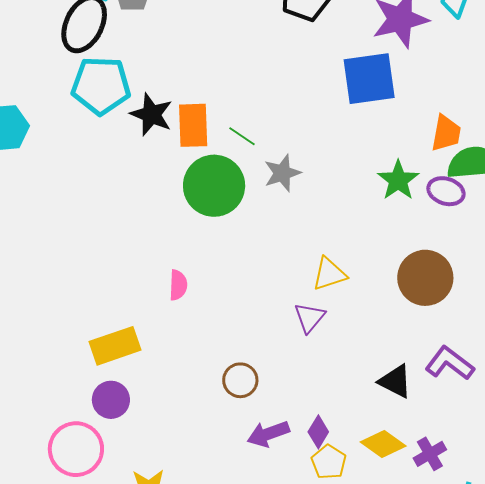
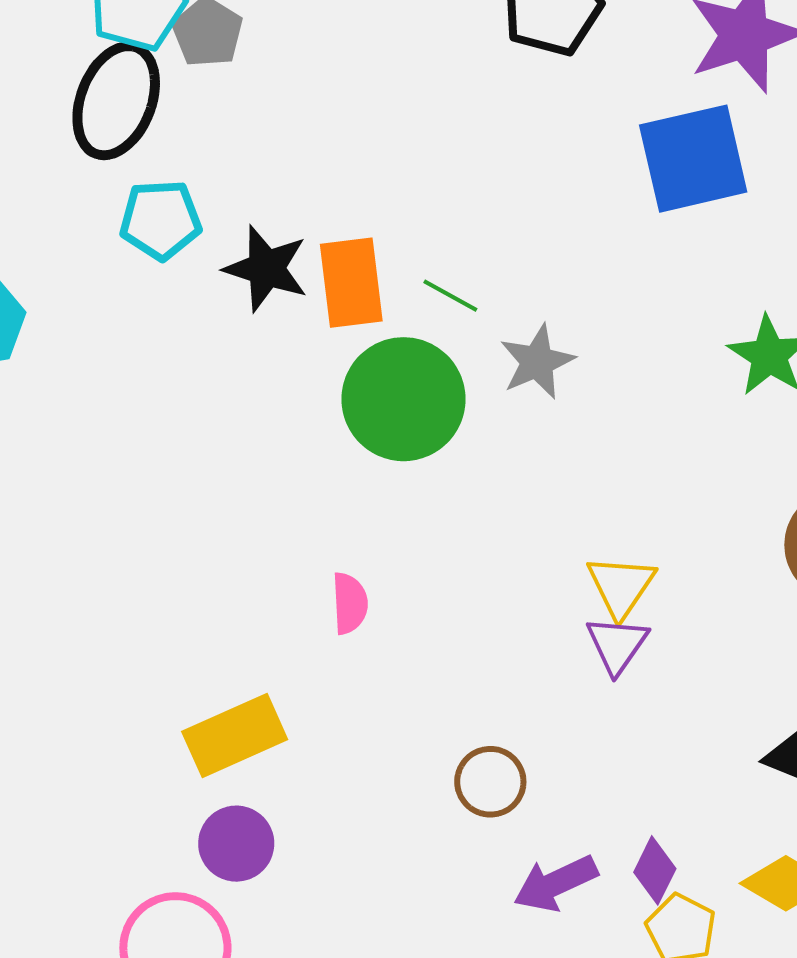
cyan pentagon: (101, 86) -> (161, 220), size x0.7
yellow triangle: (329, 274) -> (621, 586), moved, turned -33

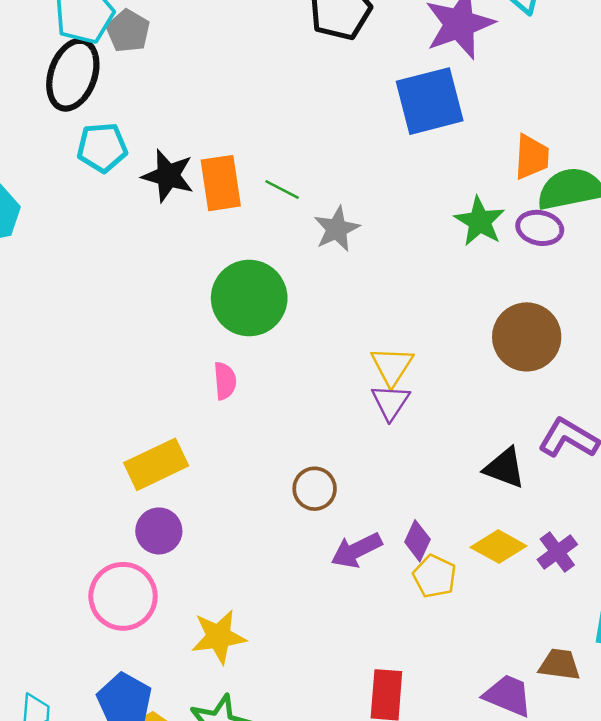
green circle: (403, 399) -> (249, 298), moved

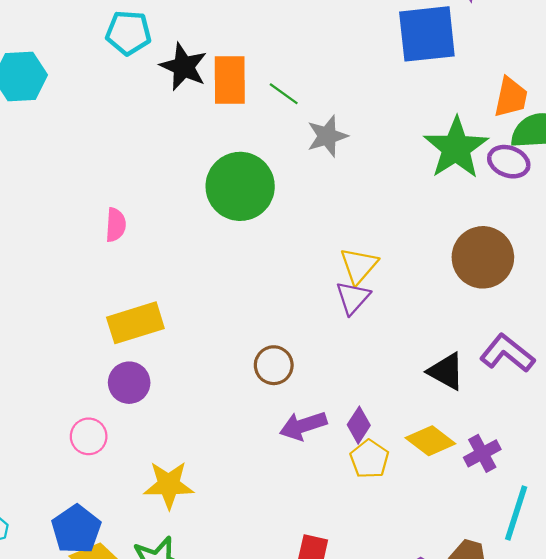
green star: (480, 221) -> (456, 148), size x1.4
pink semicircle: (225, 381) -> (116, 225), moved
pink circle: (123, 596) -> (89, 436), size x0.6

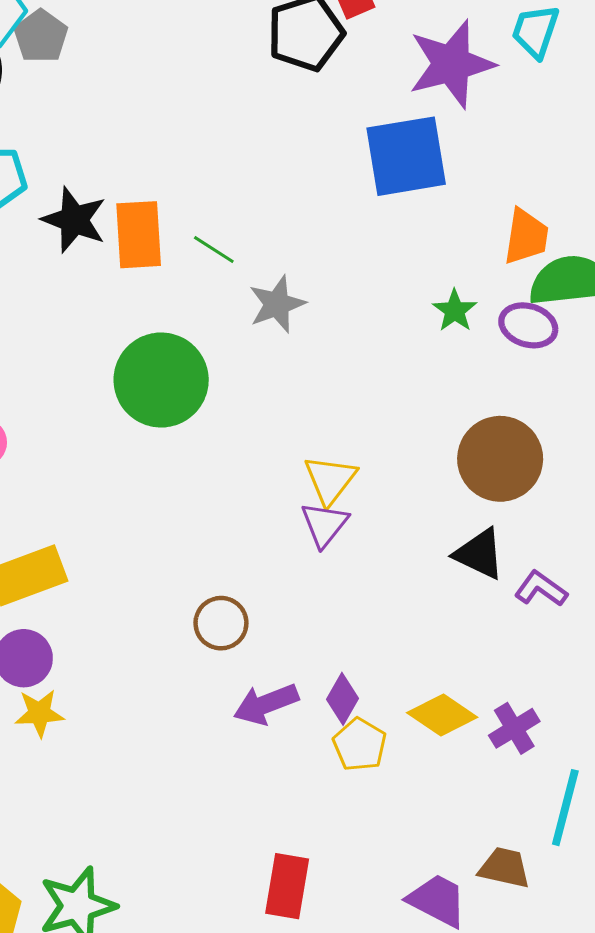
green star: (456, 148) -> (455, 311), size x0.5
purple L-shape: (507, 353) -> (541, 589), size x0.7
black triangle: (446, 371) -> (479, 554), moved
yellow star: (169, 485) -> (39, 713), moved, size x0.7

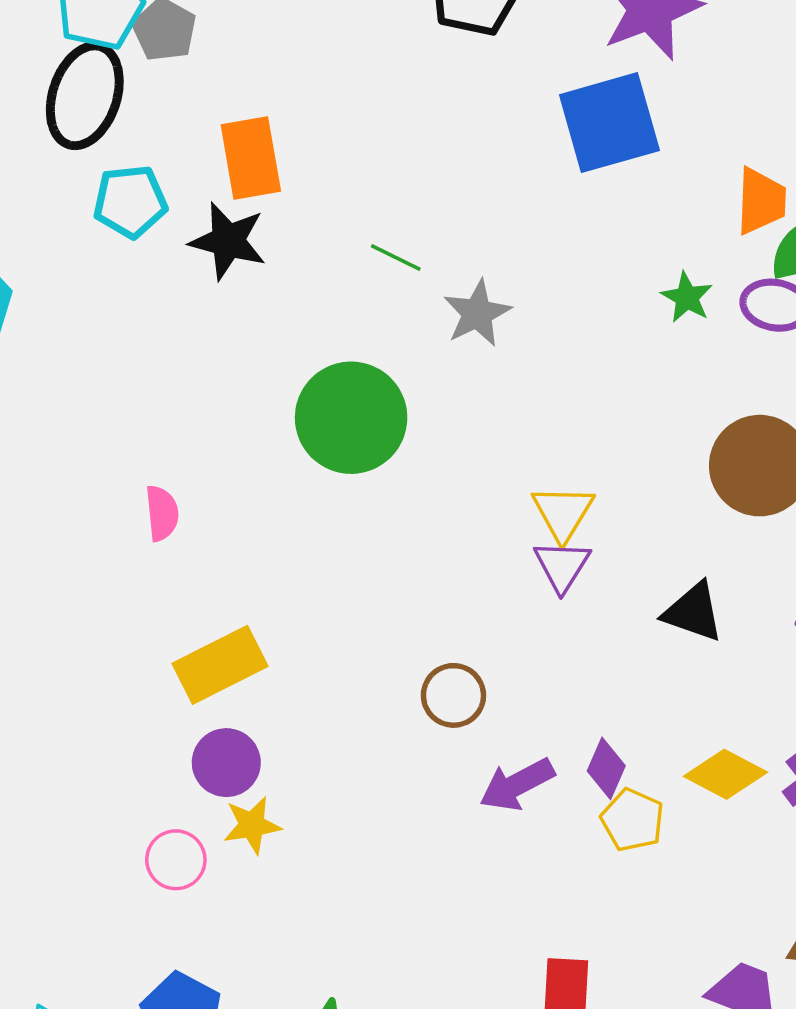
orange rectangle: (139, 235) -> (251, 158), moved
black triangle: (479, 554) -> (693, 612), moved

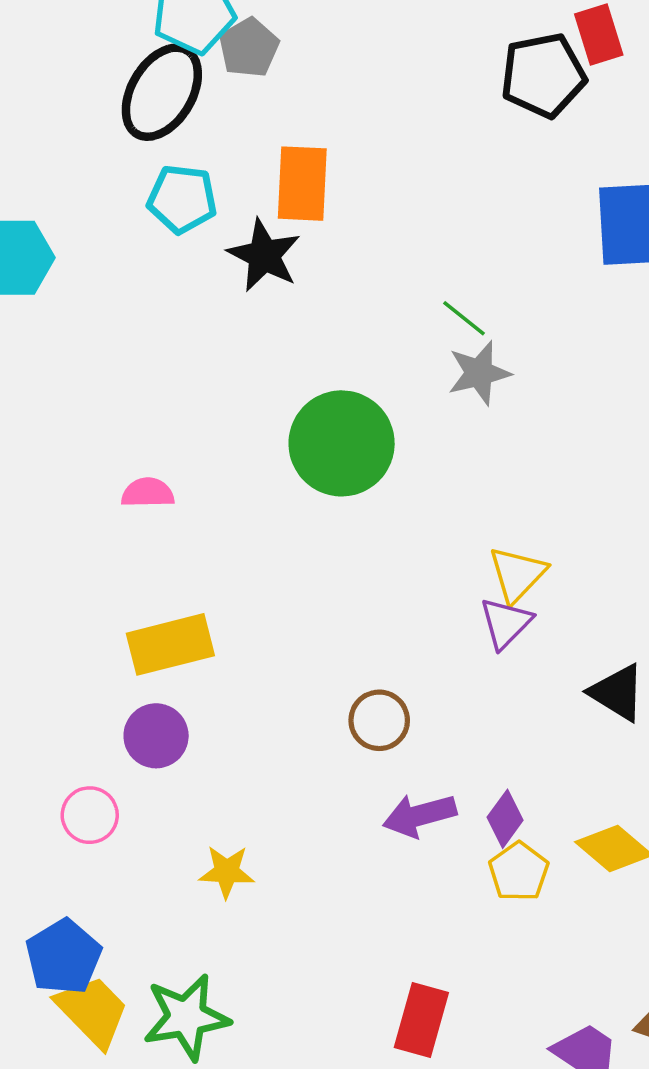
green line: (396, 257) -> (464, 318), moved
pink semicircle: (162, 513) -> (148, 493), turned -98
yellow star: (252, 825) -> (227, 872), moved

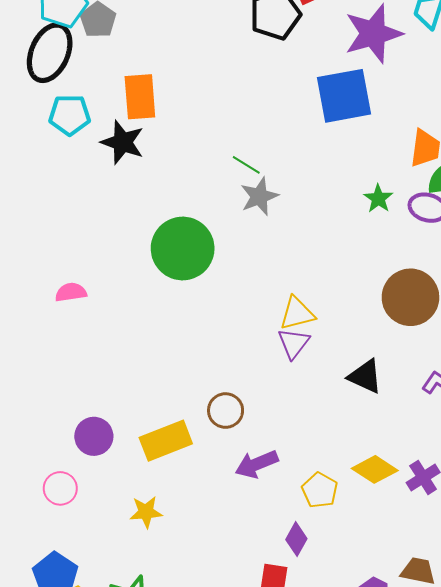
yellow triangle: (517, 574) -> (297, 313), turned 39
yellow rectangle: (170, 644) -> (166, 441), moved
purple diamond: (505, 819) -> (296, 539), moved

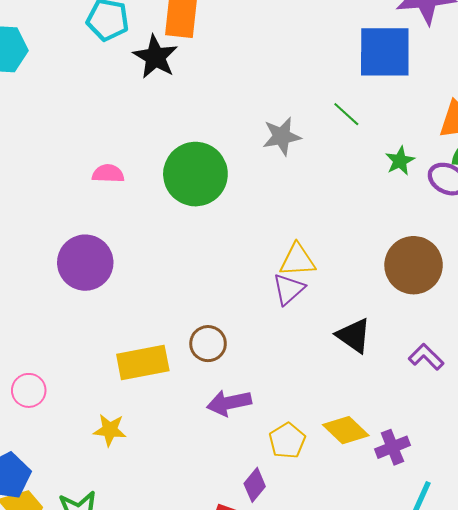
green line: (246, 165) -> (346, 114), moved
pink semicircle: (71, 292) -> (108, 174), moved
purple circle: (94, 436) -> (85, 263), moved, size x1.4

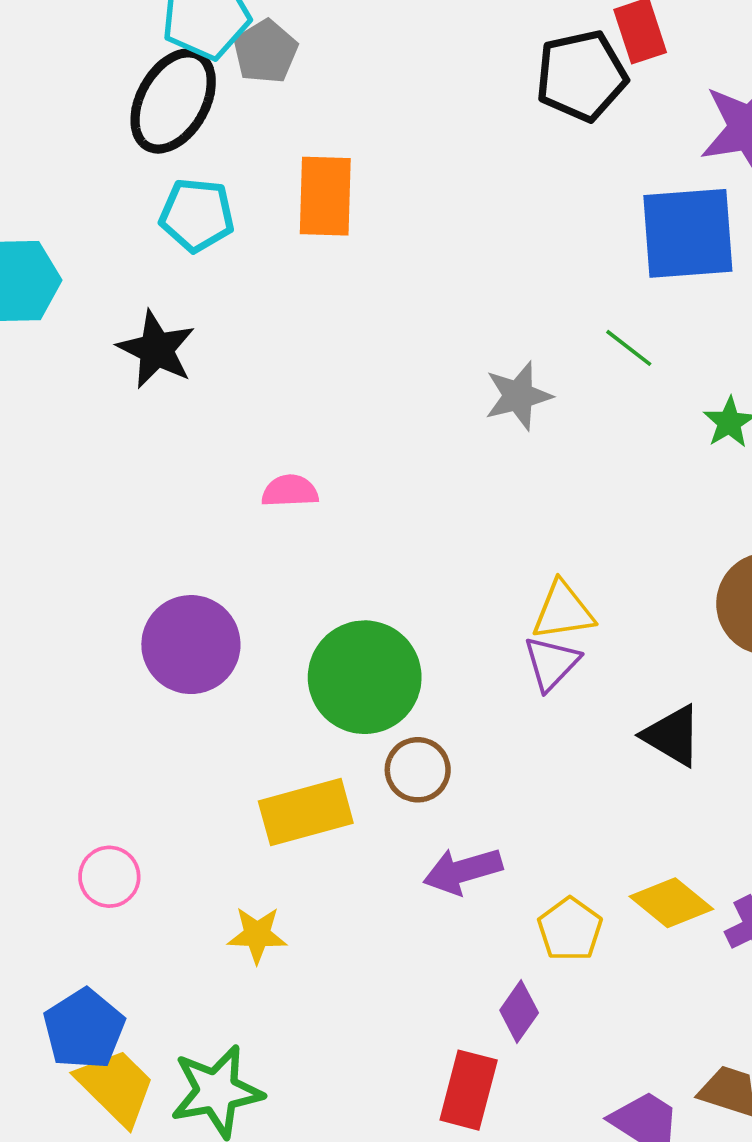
black star: (155, 57) -> (156, 350), moved
pink semicircle: (108, 174) -> (290, 491), moved
green circle: (195, 174) -> (365, 677), moved

